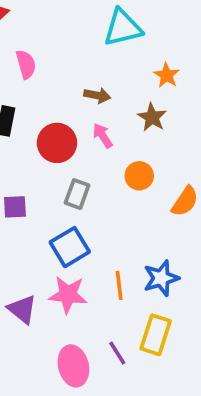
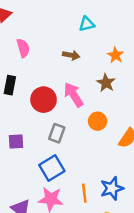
cyan triangle: (123, 28) -> (87, 24), size x0.6
brown arrow: (97, 95) -> (71, 55), moved
pink arrow: (103, 136) -> (74, 95), size x1.5

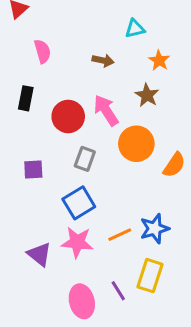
cyan triangle: (87, 24) -> (135, 29), moved
orange circle: (98, 121) -> (136, 144), size x1.5
orange line: (84, 193) -> (120, 235), turned 72

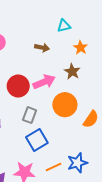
pink arrow: (106, 110) -> (44, 82), turned 100
blue square: (79, 203) -> (37, 140), moved

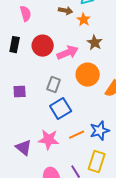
brown arrow: (42, 48) -> (66, 11), moved
orange star: (80, 48) -> (84, 20), moved
red circle: (18, 86) -> (43, 46), moved

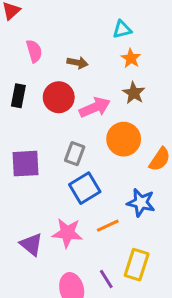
brown arrow: (66, 11) -> (77, 63), moved
orange star: (84, 20) -> (131, 58), moved
purple square: (20, 92) -> (26, 164), size x1.5
blue star: (100, 131) -> (141, 203), moved, turned 30

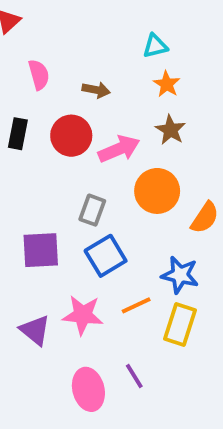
purple square: (26, 164) -> (41, 250), moved
yellow rectangle: (137, 265) -> (180, 325), moved

